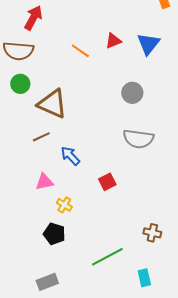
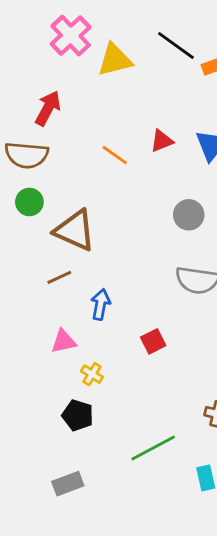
blue arrow: (70, 156) -> (101, 304), turned 55

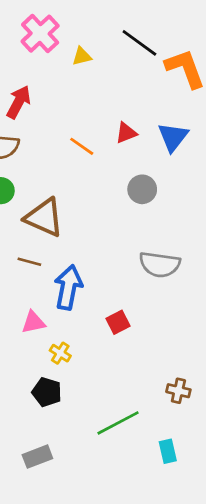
yellow triangle: (115, 60) -> (82, 56), size x0.6
gray circle: (189, 215) -> (142, 189), moved
brown line: (59, 277) -> (29, 262), turned 40
blue arrow: (101, 304) -> (68, 287), size x1.5

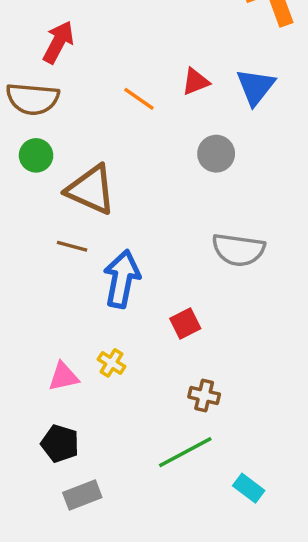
pink triangle: (33, 322) -> (63, 377), moved
brown cross: (178, 391) -> (204, 396), moved
black pentagon: (47, 392) -> (60, 444), moved
cyan rectangle: (168, 451) -> (249, 488), turned -40

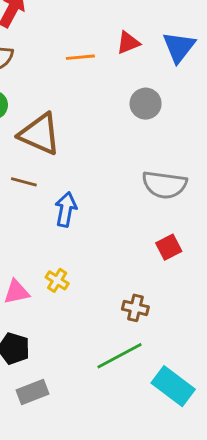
orange line: (139, 99) -> (80, 57), turned -40
blue arrow: (122, 279) -> (66, 209), size x0.7
red square: (185, 323) -> (169, 247), moved
cyan rectangle: (249, 488) -> (173, 386), size x1.6

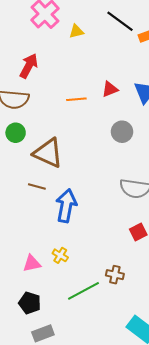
blue arrow: (66, 209) -> (66, 206), size x1.4
green line: (119, 356) -> (83, 291), moved

